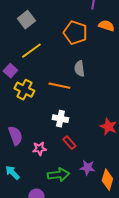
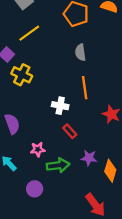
orange line: (59, 86) -> (85, 88), moved, turned 70
pink star: (39, 149) -> (38, 149), moved

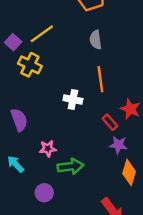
yellow line: (29, 33) -> (42, 34), moved
red rectangle: (70, 131) -> (110, 122), moved
purple star: (89, 158) -> (118, 145), moved

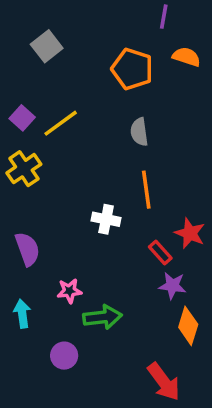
purple square: (13, 42) -> (22, 118), moved
yellow cross: (30, 65) -> (24, 169), moved, turned 30
cyan arrow: (16, 164) -> (22, 314), turned 36

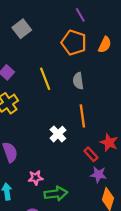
purple line: (164, 17) -> (80, 15), moved, turned -40
orange semicircle: (186, 57) -> (105, 45), moved, turned 98
yellow line: (61, 123) -> (45, 79), moved, turned -75
white cross: (106, 219) -> (58, 134), turned 35

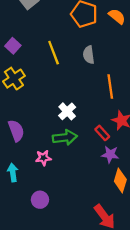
orange semicircle: (105, 45) -> (117, 16), turned -77
orange line: (82, 116) -> (110, 86), moved
green arrow: (56, 194) -> (65, 137), moved

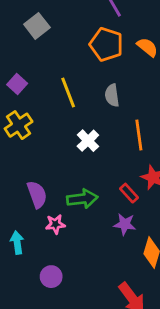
white cross: (67, 111) -> (88, 141), moved
purple semicircle: (16, 131) -> (37, 194), moved
purple star: (110, 154) -> (125, 224), moved

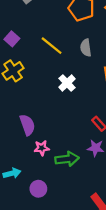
yellow line: (68, 93) -> (52, 46), turned -30
green arrow: (82, 199) -> (67, 159), moved
cyan arrow: (17, 243) -> (12, 173), moved, turned 84

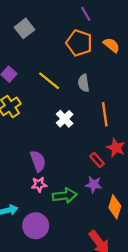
purple semicircle: (27, 125) -> (38, 161), moved
purple circle: (38, 189) -> (36, 226), size x1.5

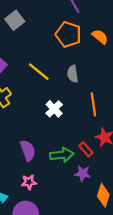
pink star: (39, 184) -> (29, 182), moved
green arrow: (65, 196) -> (62, 155), moved

